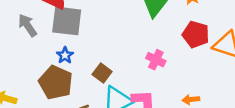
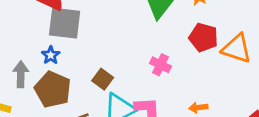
gray arrow: (28, 25) -> (21, 74), moved, turned 35
blue star: (65, 55) -> (51, 55), moved

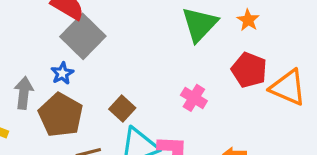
gray square: (65, 23) -> (83, 36), turned 32

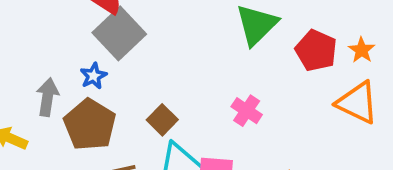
orange star: (248, 20) -> (362, 50), moved
red pentagon: (249, 70) -> (316, 51), moved

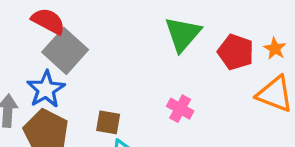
blue star: (93, 76) -> (46, 89), size x1.6
brown square: (162, 120) -> (108, 122), turned -30

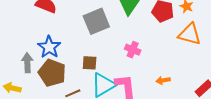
gray square: (65, 51) -> (96, 21), moved, turned 32

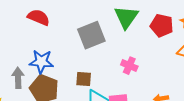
blue star: (49, 47) -> (41, 62), turned -30

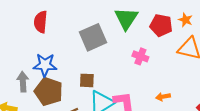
red semicircle: (39, 17) -> (41, 22), turned -105
pink cross: (129, 66) -> (140, 56), moved

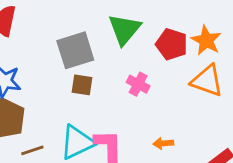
orange star: (185, 20) -> (206, 40), size x1.5
brown square: (87, 80) -> (82, 85), moved

